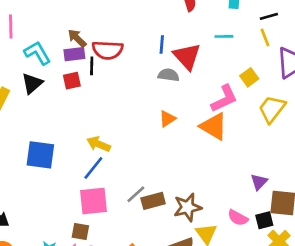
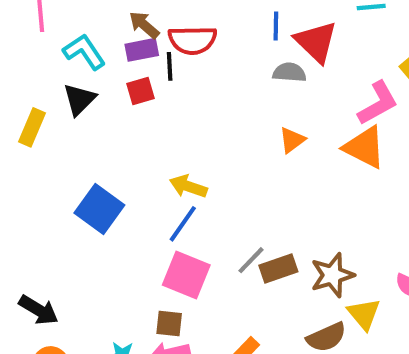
blue square: (40, 155) -> (99, 209), turned 32
pink square: (93, 201) -> (186, 275), turned 32

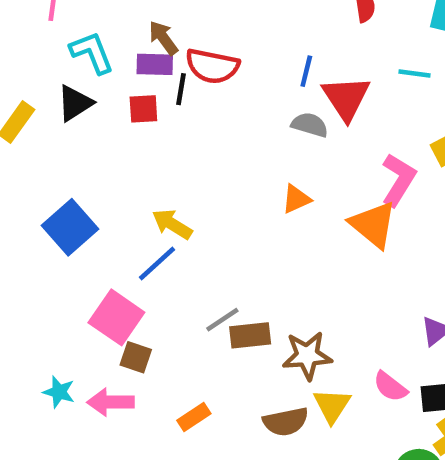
pink L-shape: (378, 103) -> (398, 180), turned -42
pink square: (186, 275) -> (116, 317), moved
brown square: (169, 324) -> (136, 357), moved

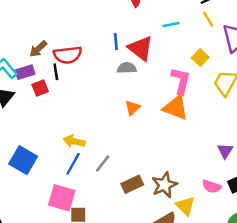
brown arrow: (163, 38) -> (38, 49), turned -78
purple rectangle: (155, 64) -> (25, 72), moved
gray line: (222, 320) -> (103, 164), moved

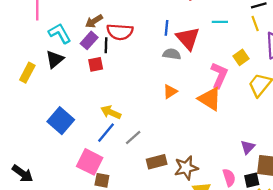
purple rectangle: (25, 72) -> (89, 40), moved, turned -42
red square: (40, 88) -> (96, 64), moved
pink semicircle: (212, 186) -> (229, 177), turned -138

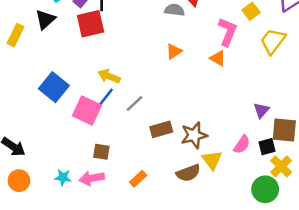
red square: (96, 64) -> (91, 24), size x1.6
orange triangle: (210, 99) -> (218, 58), size x0.6
pink square: (90, 162) -> (87, 110), moved
pink semicircle: (229, 177) -> (242, 144), turned 54

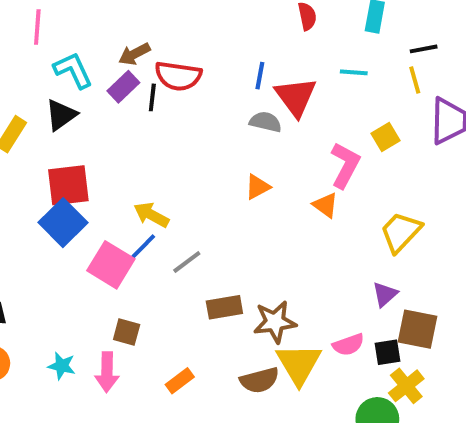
red square: (91, 24) -> (68, 185), moved
yellow trapezoid: (273, 41) -> (401, 232), moved
pink semicircle: (242, 144) -> (348, 345), turned 30
yellow triangle: (212, 160) -> (299, 364), size x1.4
pink arrow: (92, 178) -> (107, 372), turned -85

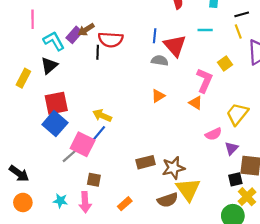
purple rectangle: (123, 87) -> (74, 35), moved
gray line: (187, 262) -> (70, 156), moved
pink semicircle: (348, 345) -> (213, 134), moved

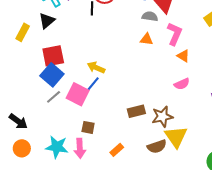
pink L-shape: (204, 80) -> (175, 34), moved
orange triangle: (158, 96) -> (147, 39), moved, turned 40
pink semicircle: (213, 134) -> (182, 84), moved
gray line: (70, 156) -> (54, 97), moved
cyan star: (60, 201) -> (57, 147), size x1.6

